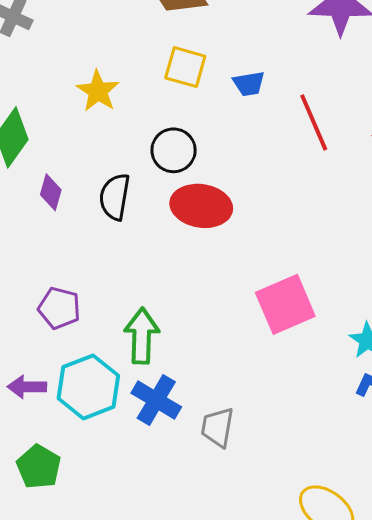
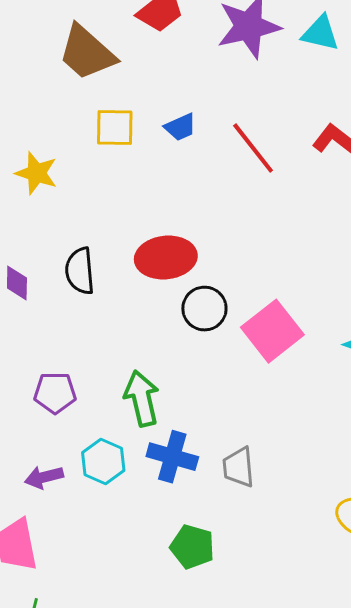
black circle: (174, 150) -> (204, 309), moved
cyan hexagon: (88, 387) -> (103, 462), size x0.7
green pentagon: (39, 467) -> (192, 547), moved

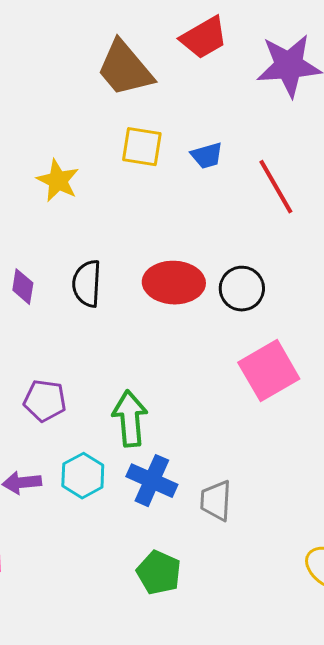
black circle: (204, 309) -> (242, 289), moved

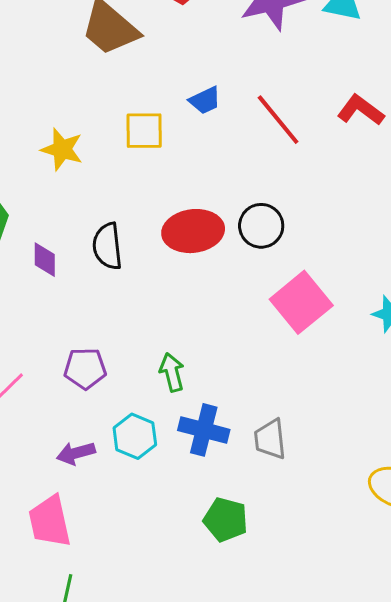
yellow square: (142, 147) -> (144, 131), moved
green arrow: (130, 419) -> (172, 372), size x0.7

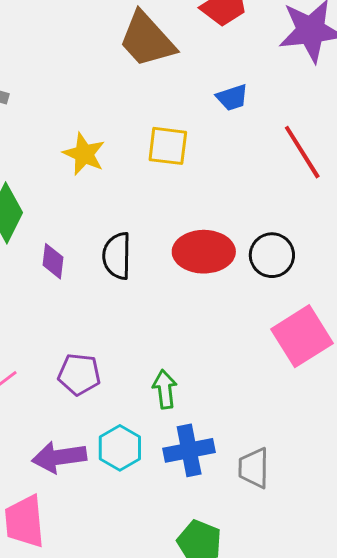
blue trapezoid: (205, 100) -> (232, 98), moved
blue cross: (204, 430) -> (189, 450), turned -33
purple arrow: (76, 453) -> (59, 457), size x1.4

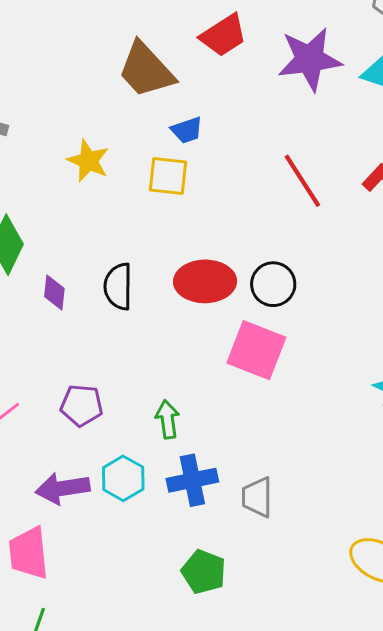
blue trapezoid: (232, 98) -> (187, 130), moved
yellow star: (84, 154) -> (88, 161), moved
pink square: (302, 336) -> (256, 350), moved, turned -36

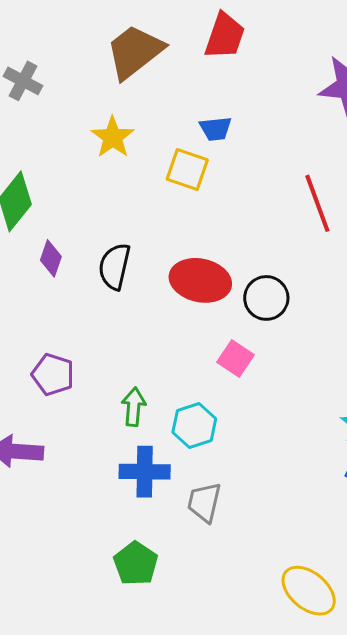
red trapezoid: (223, 35) -> (225, 36), moved, turned -51
brown trapezoid: (146, 70) -> (135, 52), moved, turned 82
pink square: (256, 350) -> (235, 359), size x0.6
cyan hexagon: (123, 478) -> (194, 426), moved

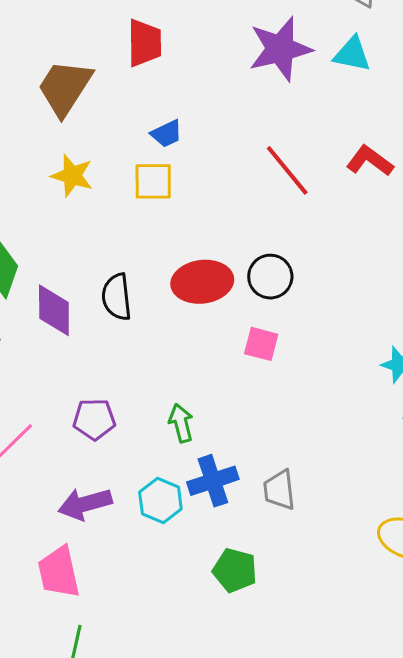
purple diamond: (51, 258) -> (54, 310), size x1.5
cyan hexagon: (194, 426) -> (160, 501), moved

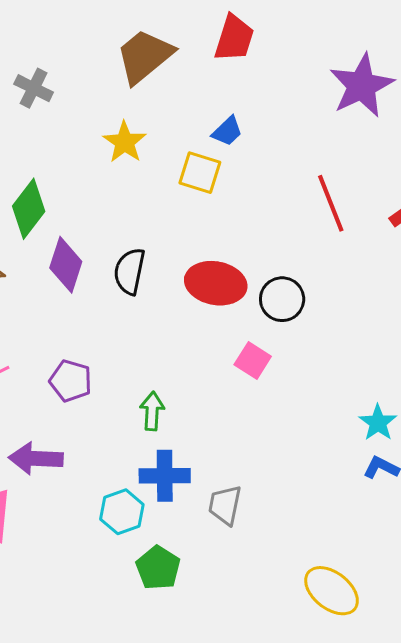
purple star: (280, 49) -> (362, 86), turned -30
blue trapezoid: (167, 134) -> (227, 131), turned -36
cyan hexagon: (160, 501) -> (122, 512), moved

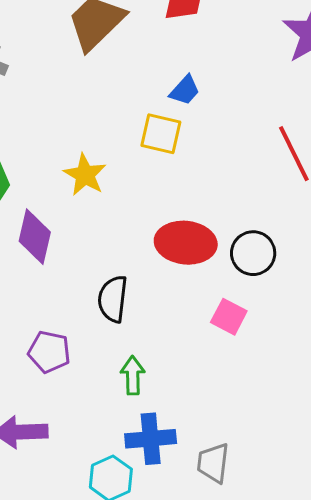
yellow star: (125, 142) -> (85, 175), moved
black semicircle: (130, 271) -> (113, 299), moved

